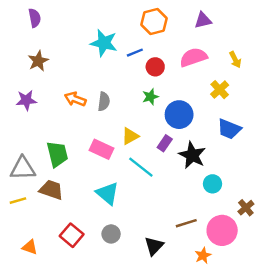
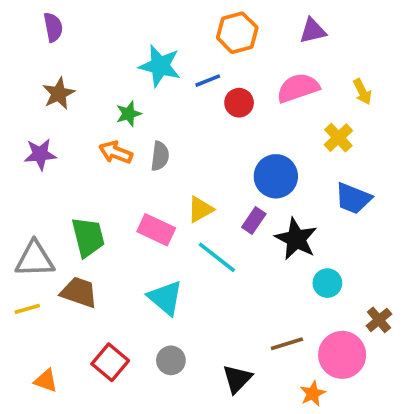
green star: (150, 97) -> (129, 114), moved

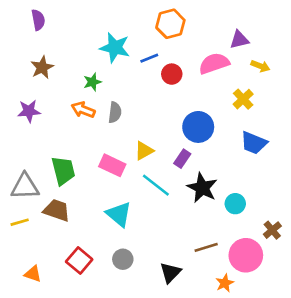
purple triangle: (313, 31) -> (239, 40), moved
yellow arrow: (362, 92) -> (260, 66), turned -42
black star: (296, 239) -> (202, 188), moved

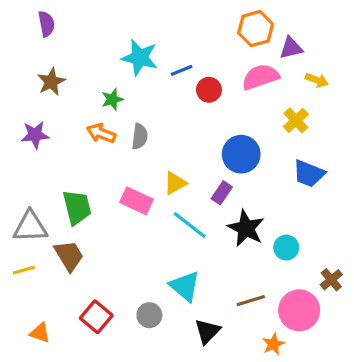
orange hexagon: (170, 24) -> (256, 29), moved
brown trapezoid: (57, 210) -> (69, 256), turned 40
cyan triangle: (119, 214) -> (185, 286), moved

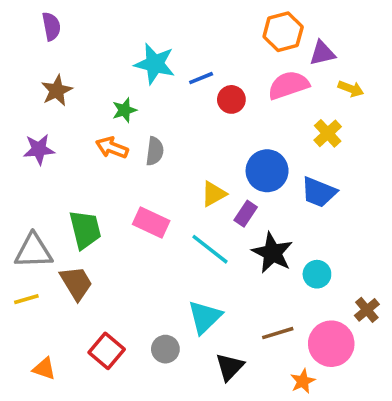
blue trapezoid: (309, 173) -> (319, 192), moved
yellow triangle: (175, 183) -> (214, 194), moved
cyan triangle: (185, 286) -> (205, 317), turned 36

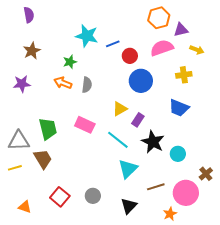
yellow cross: (328, 133) -> (184, 75), turned 35
blue circle: (267, 171) -> (141, 81), moved
cyan triangle: (205, 317) -> (128, 169), moved

